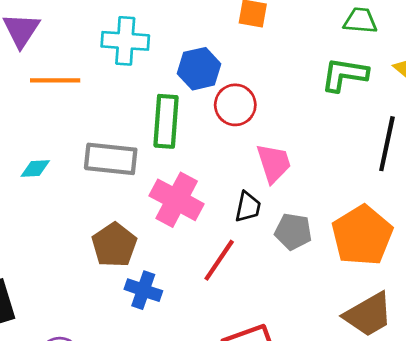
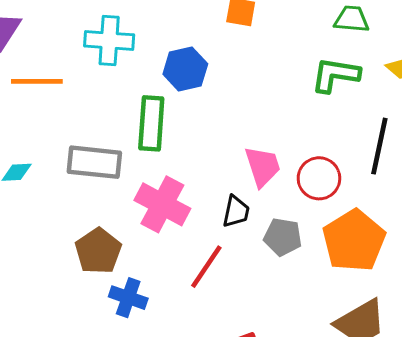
red circle: (235, 105) -> (319, 178), moved

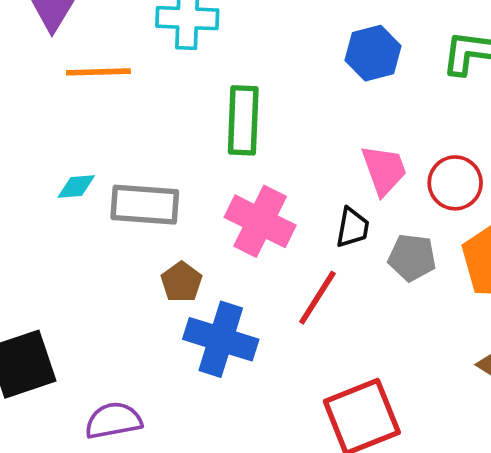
blue hexagon: (185, 69) -> (373, 53), moved
gray rectangle: (94, 162) -> (145, 205), moved
brown pentagon: (98, 251) -> (181, 282), size x0.7
blue cross: (128, 298) -> (221, 339), size x1.5

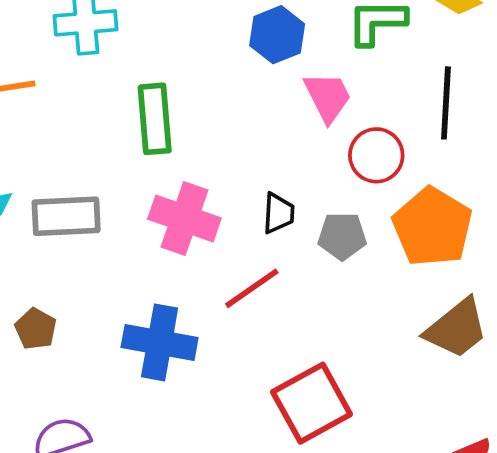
pink trapezoid: (384, 170) -> (328, 97), moved
brown pentagon: (181, 282) -> (36, 329), moved
red line: (317, 298) -> (252, 288), turned 30

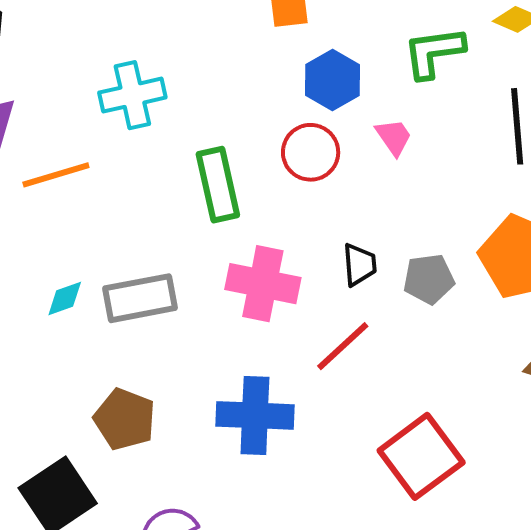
pink trapezoid: (328, 97) -> (394, 137), size x0.7
red circle: (376, 155) -> (311, 152), moved
brown pentagon: (36, 329) -> (125, 419), size x1.4

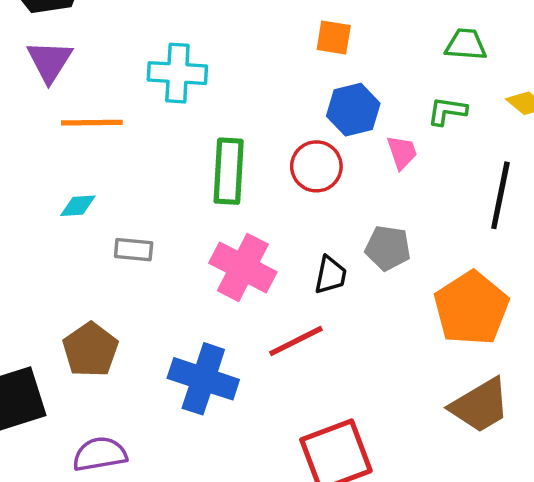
green L-shape: (434, 52) -> (447, 111), size x0.7
pink trapezoid: (394, 137) -> (402, 152), moved
gray pentagon: (429, 279) -> (388, 248), moved
cyan diamond: (65, 298) -> (78, 206), moved
gray rectangle: (140, 298) -> (134, 250), size x0.6

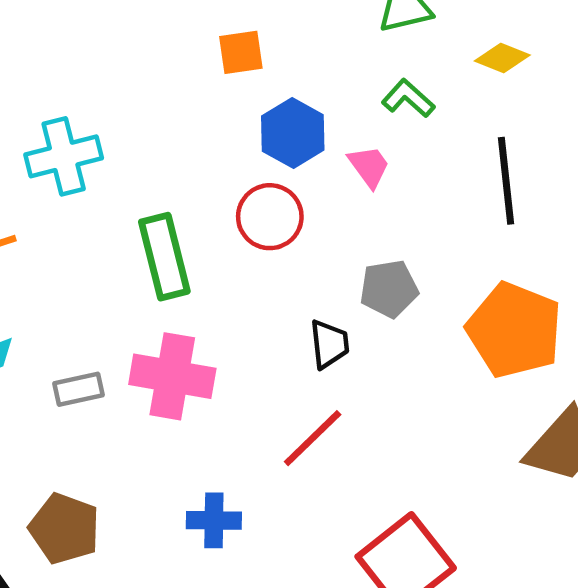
green L-shape: (447, 111) -> (408, 98), turned 51
pink cross: (243, 267) -> (172, 376), moved
blue cross: (203, 379) -> (214, 520), size x0.6

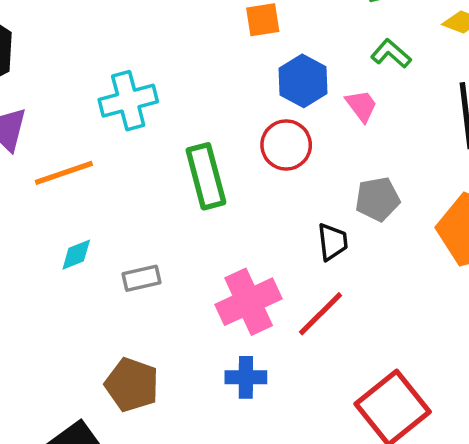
pink cross: (172, 376) -> (249, 302), moved, turned -34

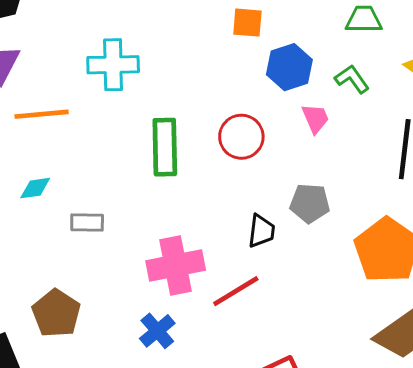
blue hexagon: (303, 81) -> (289, 67), moved
blue cross: (246, 377) -> (157, 331), turned 36

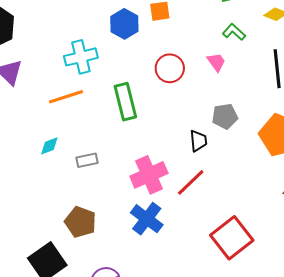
blue hexagon: (289, 67) -> (124, 24), moved
orange line: (42, 114) -> (66, 97), moved
red circle: (241, 137) -> (170, 68), moved
blue cross: (157, 331) -> (147, 219), size x1.4

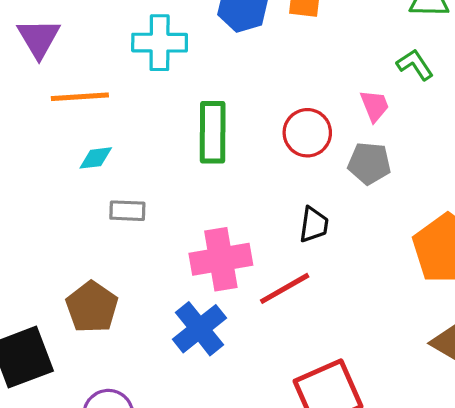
red circle: (170, 68) -> (307, 133), moved
orange line: (66, 97) -> (80, 97), moved
gray pentagon: (225, 116) -> (369, 163), moved
cyan diamond: (49, 146) -> (96, 158), moved

